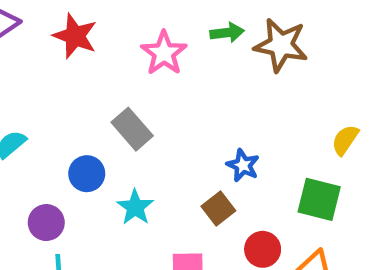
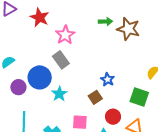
pink star: (164, 53) -> (65, 35), moved
blue circle: (87, 174) -> (40, 77), size x1.5
purple circle: (46, 223) -> (18, 87), moved

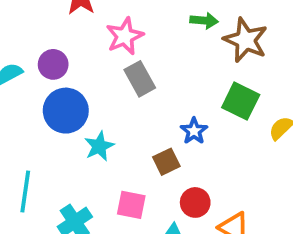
gray rectangle: (61, 60) -> (140, 79), moved
purple circle: (18, 87) -> (53, 64), moved
green square: (139, 97) -> (241, 101), moved

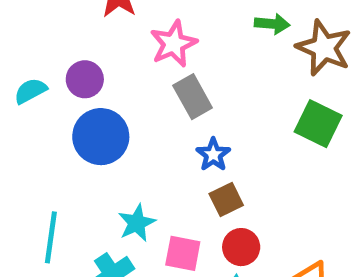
blue star: (194, 131) -> (213, 155), moved
cyan star: (99, 146) -> (137, 223), moved
red circle: (195, 202) -> (241, 247), moved

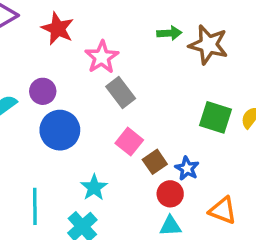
green square: (318, 124) -> (215, 117), moved
blue star: (213, 155) -> (187, 168), moved
pink square: (183, 253) -> (129, 142), moved, turned 36

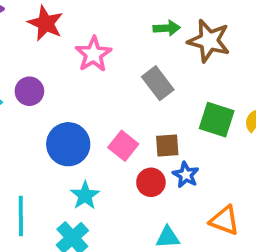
gray rectangle: (121, 93) -> (158, 83), moved
blue circle: (60, 130) -> (68, 144), moved
brown square: (155, 162) -> (167, 146), moved, turned 30
red circle: (170, 194) -> (151, 182), moved

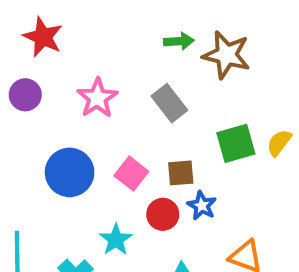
pink star: (93, 54) -> (97, 98), moved
purple circle: (29, 91) -> (25, 95), moved
green square: (217, 120) -> (236, 143), turned -33
cyan star: (85, 195) -> (116, 240), moved

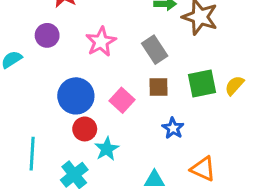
brown square: (181, 173) -> (158, 87), moved
red circle: (163, 214) -> (85, 129), moved

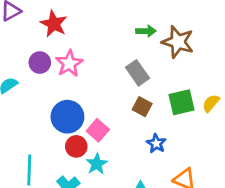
pink star: (101, 42) -> (69, 63), moved
brown square: (158, 87) -> (142, 107), turned 30
pink square: (122, 100) -> (98, 130), moved

